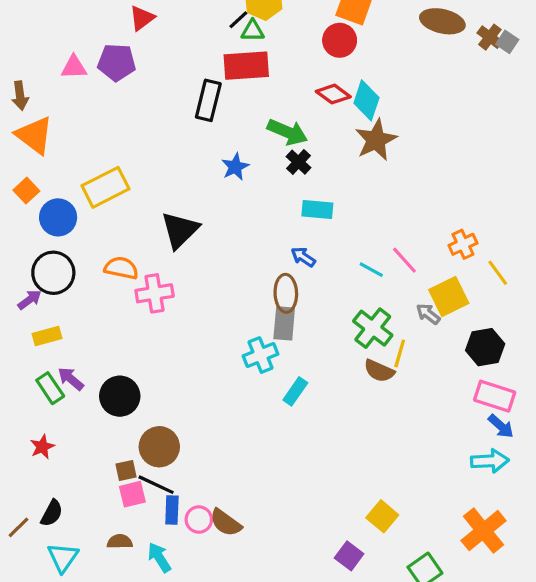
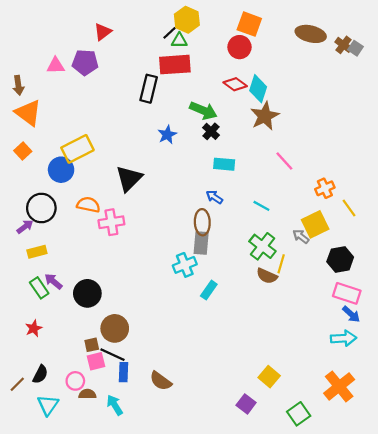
blue circle: (58, 217) -> (61, 170), moved
pink line: (404, 260) -> (284, 161), moved
pink circle: (199, 519) -> (75, 381), moved

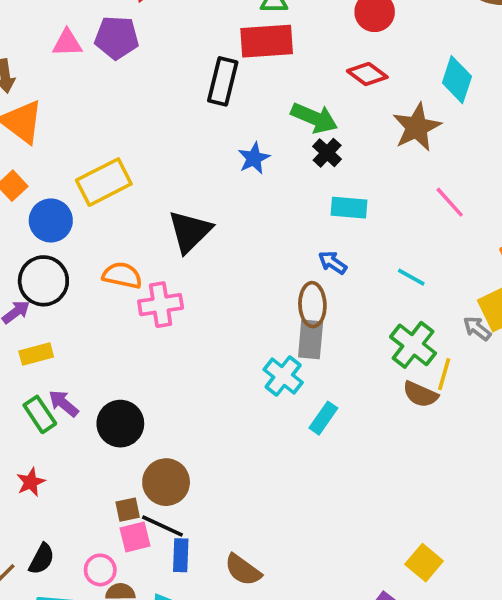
cyan diamond: (258, 89) -> (457, 80), moved
blue circle: (61, 170) -> (51, 220), moved
cyan cross: (185, 265) -> (283, 376), turned -30

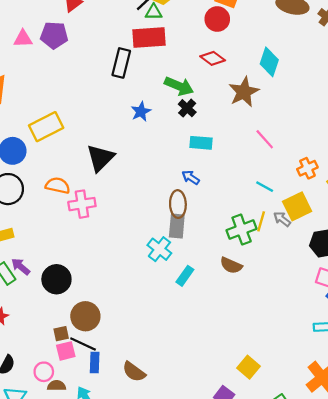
cyan line: (411, 277) -> (265, 187), moved
green cross: (413, 345) -> (242, 230), turned 32
yellow line: (444, 374) -> (261, 221), moved
brown semicircle: (420, 394) -> (231, 265), moved

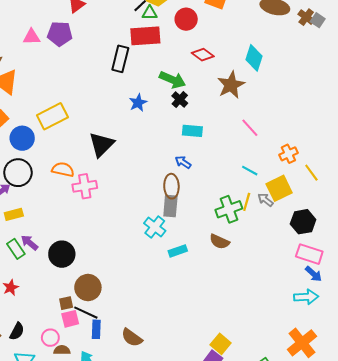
red circle: (217, 19) -> (186, 19), moved
cyan rectangle: (185, 276) -> (178, 251), turned 36
yellow square: (248, 367) -> (221, 344), moved

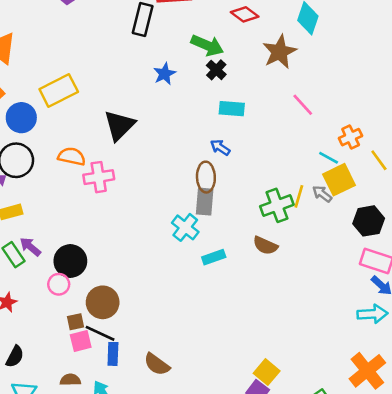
cyan line: (250, 171) -> (329, 158), moved
pink circle: (50, 338) -> (59, 284), moved

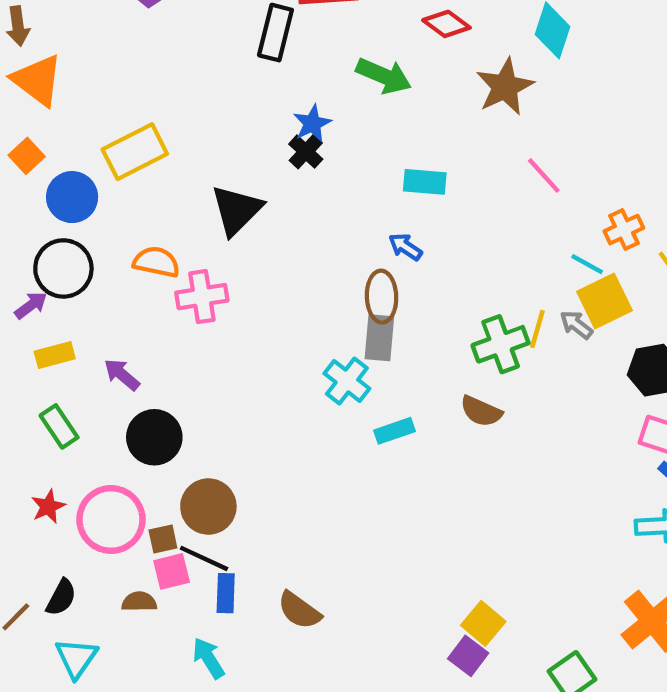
black cross: (216, 70) -> (306, 152), moved
purple arrow: (30, 247) -> (122, 375), moved
pink circle: (59, 284) -> (111, 520), moved, size x1.8
brown semicircle: (70, 380) -> (139, 602), moved

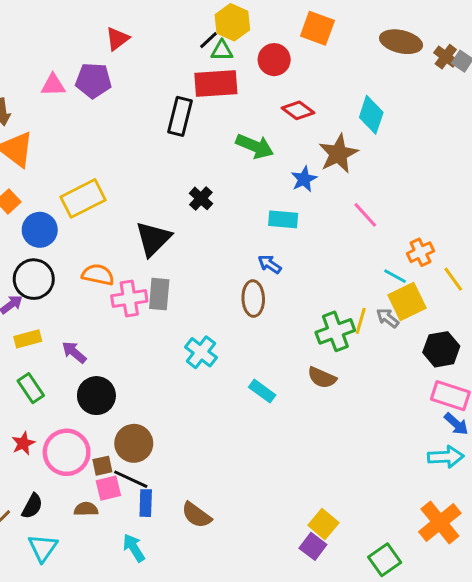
blue star: (312, 123) -> (304, 179), moved
gray rectangle: (379, 338) -> (159, 294), moved
cyan cross: (347, 381) -> (201, 352), moved
cyan rectangle: (395, 431) -> (262, 391), turned 55

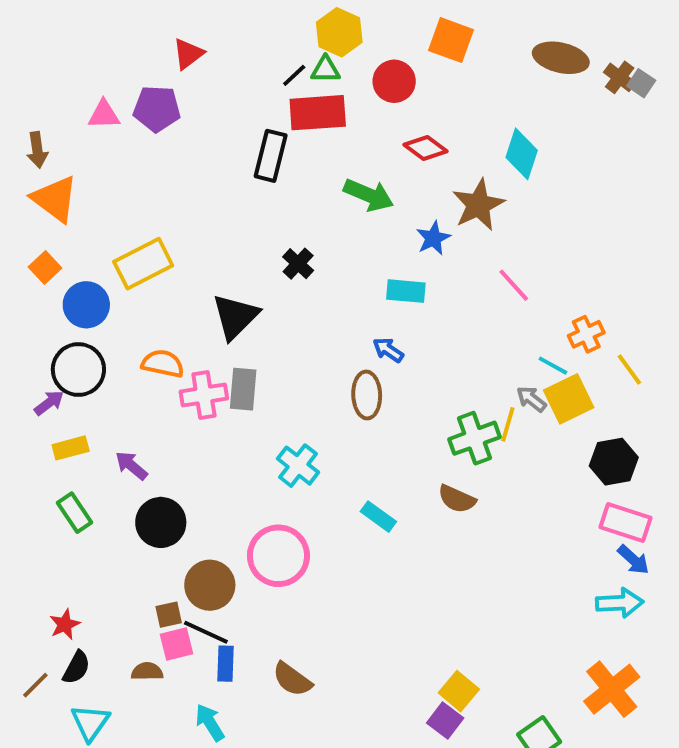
black line: (208, 40) -> (294, 75), moved
gray arrow: (388, 318) -> (531, 399), moved
red star: (23, 443) -> (65, 624), moved
pink circle: (67, 452) -> (278, 556), moved

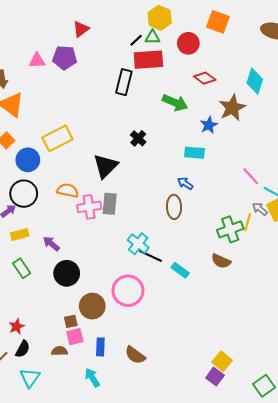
pink line: (514, 285) -> (251, 176), moved
black line: (206, 632) -> (150, 256), moved

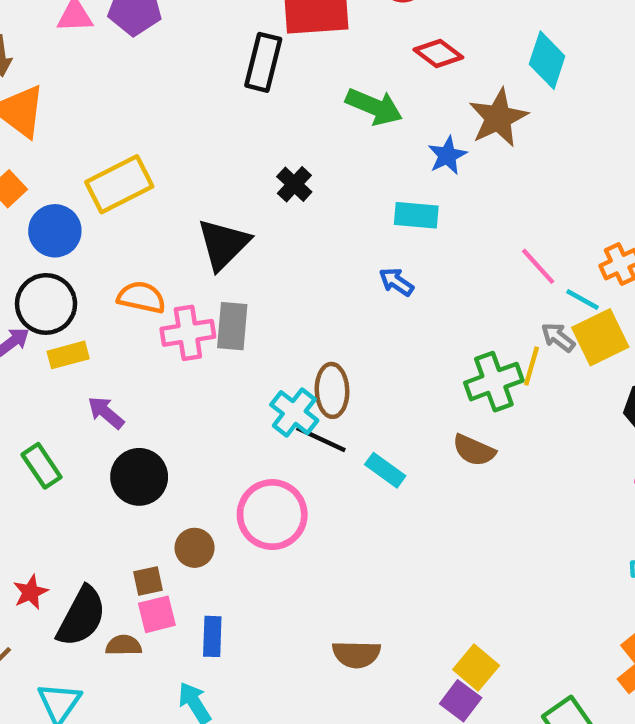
brown ellipse: (174, 207) -> (332, 390), moved
yellow rectangle: (20, 234) -> (68, 355), moved
brown circle: (92, 306) -> (195, 548), size x0.7
black semicircle: (23, 349) -> (81, 617), moved, size x1.6
brown semicircle: (135, 355) -> (356, 654), moved, turned -35

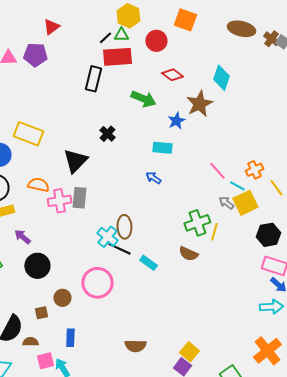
yellow rectangle: (119, 184) -> (28, 134), turned 48
yellow line: (532, 366) -> (214, 232), moved
pink square: (157, 614) -> (45, 361), moved

